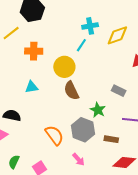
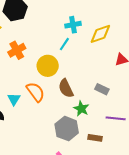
orange cross: (34, 51) -> (17, 50), turned -30
cyan triangle: (32, 87) -> (14, 99), moved, turned -48
brown semicircle: (71, 91) -> (66, 88), moved
orange semicircle: (54, 135) -> (35, 92), moved

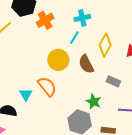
yellow diamond: (100, 34) -> (105, 45), moved, turned -40
orange cross: (17, 50) -> (45, 20), moved
brown semicircle: (66, 88) -> (86, 64), moved

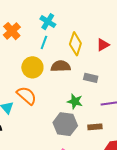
cyan cross: (82, 18) -> (48, 22), turned -35
brown semicircle: (86, 64) -> (61, 66), turned 126

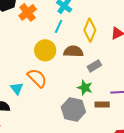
gray rectangle: (91, 78) -> (94, 66), moved, turned -48
brown rectangle: (95, 127) -> (102, 104), moved

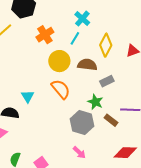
orange cross: (28, 12) -> (45, 35), moved
orange semicircle: (37, 78) -> (61, 89), moved
brown rectangle: (102, 104) -> (111, 120), turned 32

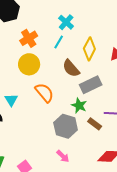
yellow circle: (59, 61) -> (29, 64), moved
brown semicircle: (87, 65) -> (71, 68), turned -138
gray rectangle: (107, 81) -> (91, 85), size x1.5

